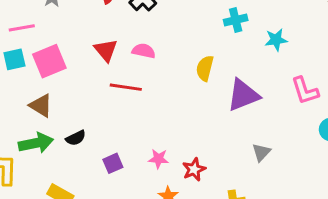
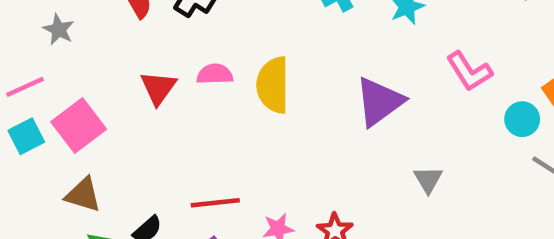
red triangle: (106, 50) -> (158, 88), turned 30
yellow semicircle: (205, 68) -> (273, 85), moved, size x1.4
red line: (126, 87) -> (215, 203), moved

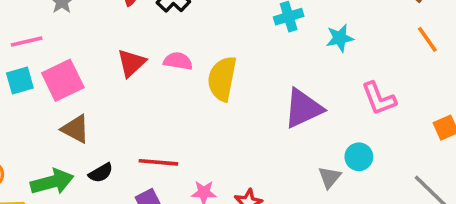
cyan circle: (522, 119) -> (359, 157), moved
brown triangle: (83, 195) -> (75, 129), moved

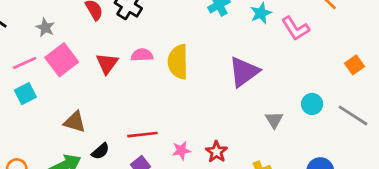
pink square: (63, 80) -> (62, 60), moved
pink L-shape: (379, 98) -> (295, 28), moved
cyan circle: (359, 157) -> (312, 104), moved

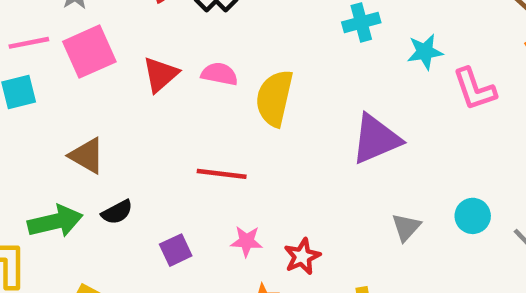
red line: (142, 135) -> (222, 174), moved

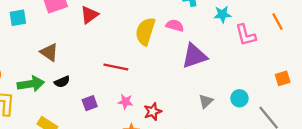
pink semicircle: (219, 74) -> (175, 25), moved

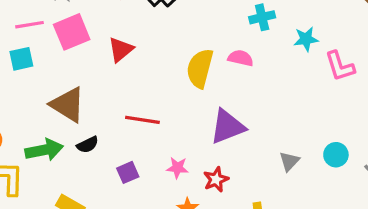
brown triangle: (49, 52) -> (68, 105), size x1.4
purple triangle: (194, 56) -> (228, 127), moved
red line: (116, 67) -> (142, 120), moved

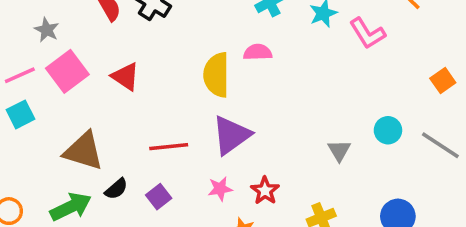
red triangle: (121, 49) -> (126, 77), turned -32
purple triangle: (228, 127) -> (231, 135), moved
purple square: (128, 172) -> (159, 197), moved

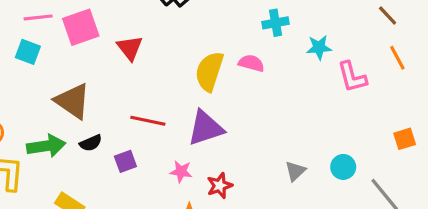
cyan square: (21, 114) -> (28, 52), turned 30

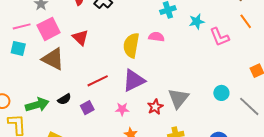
brown triangle: (73, 101) -> (53, 59), moved
red line: (148, 121) -> (98, 81), turned -30
gray triangle: (295, 171) -> (178, 98), moved, size x1.6
red star: (220, 186) -> (155, 107), moved

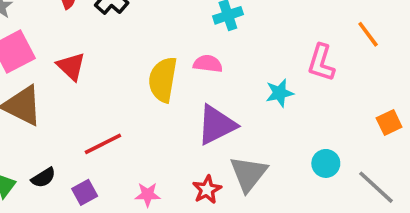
cyan star: (197, 22) -> (280, 93), moved
pink L-shape: (219, 37) -> (321, 63), turned 40
purple triangle: (134, 80) -> (216, 125), moved

